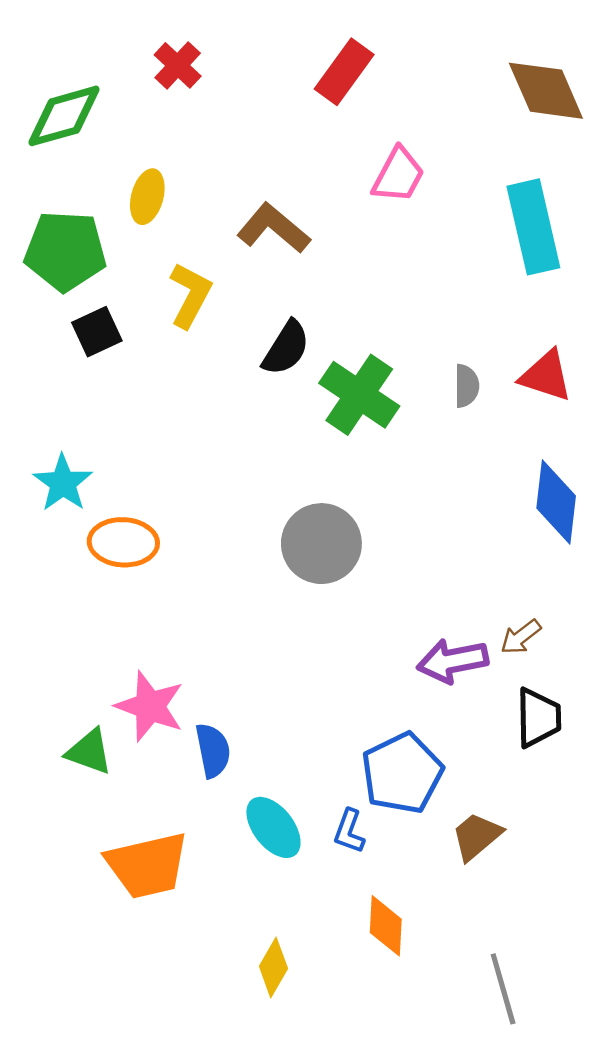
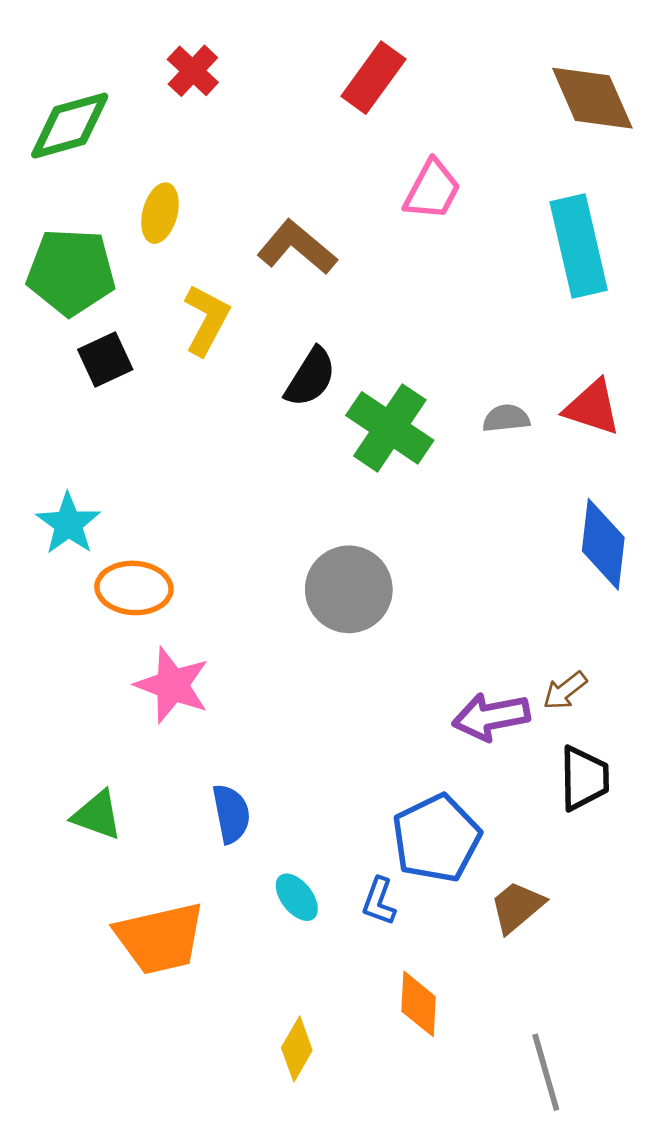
gray semicircle: (466, 386) -> (506, 418), turned -96
pink star: (150, 706) -> (172, 685), moved
cyan ellipse: (273, 827) -> (297, 897), size x0.7

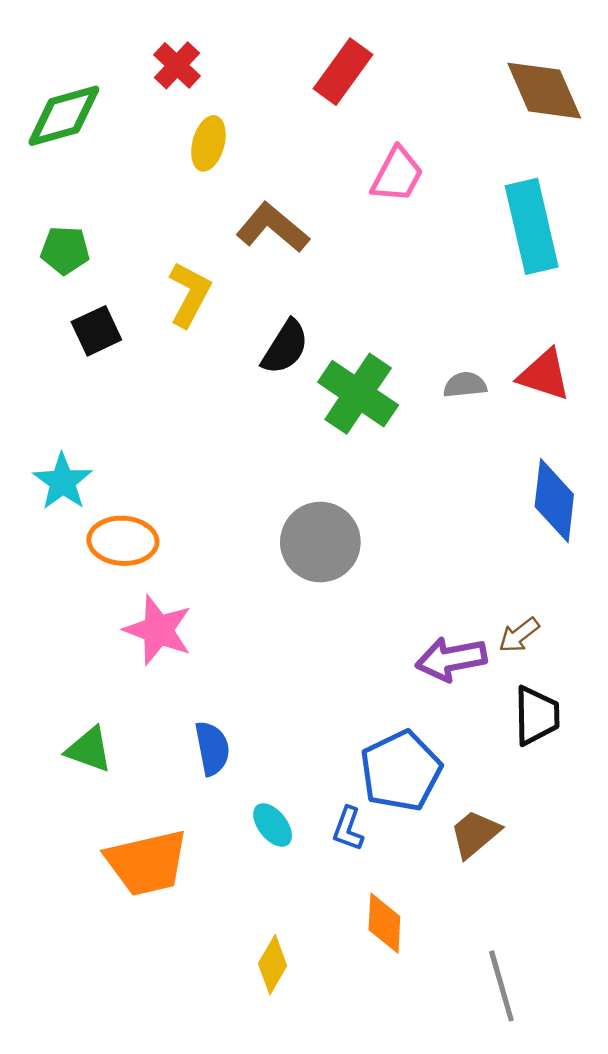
yellow ellipse: (160, 213) -> (208, 143), moved
green pentagon: (71, 272) -> (65, 250), size x0.6

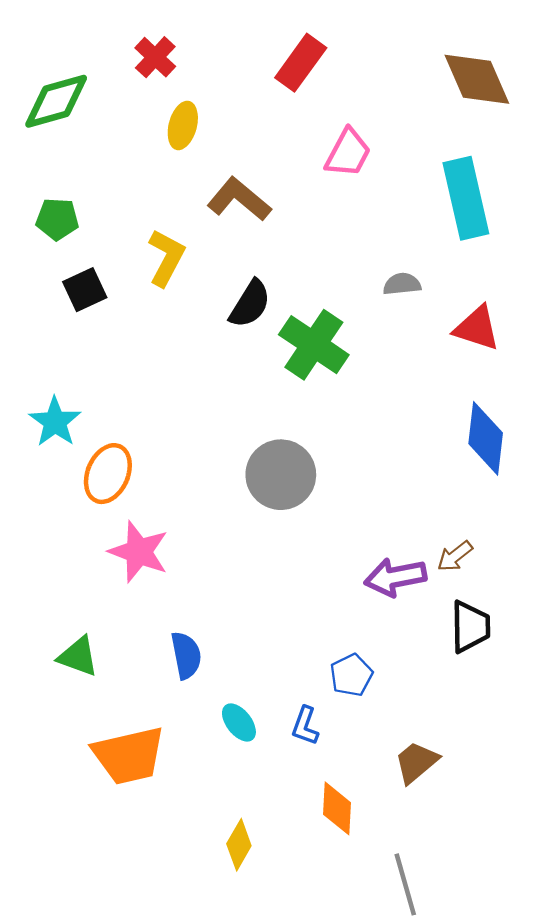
gray semicircle: (465, 385) -> (402, 284), moved
orange ellipse: (123, 541) -> (108, 474), turned -70
blue pentagon: (401, 771) -> (351, 675), size x0.6
brown trapezoid: (475, 834) -> (416, 762), moved
gray line: (501, 986) -> (405, 884), moved

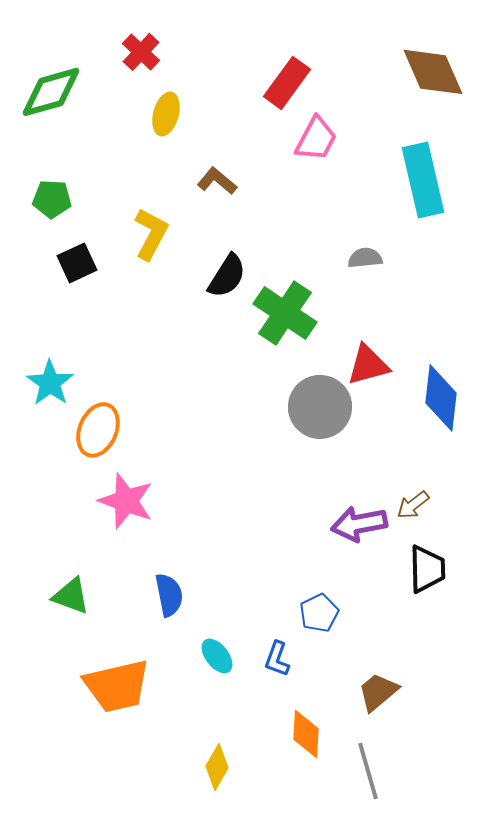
red rectangle: (301, 63) -> (287, 83), moved
brown L-shape: (239, 199) -> (217, 181), size x0.7
red triangle: (477, 328) -> (368, 365), moved, turned -33
gray circle: (281, 475) -> (320, 407), moved
gray line: (405, 884) -> (368, 771), moved

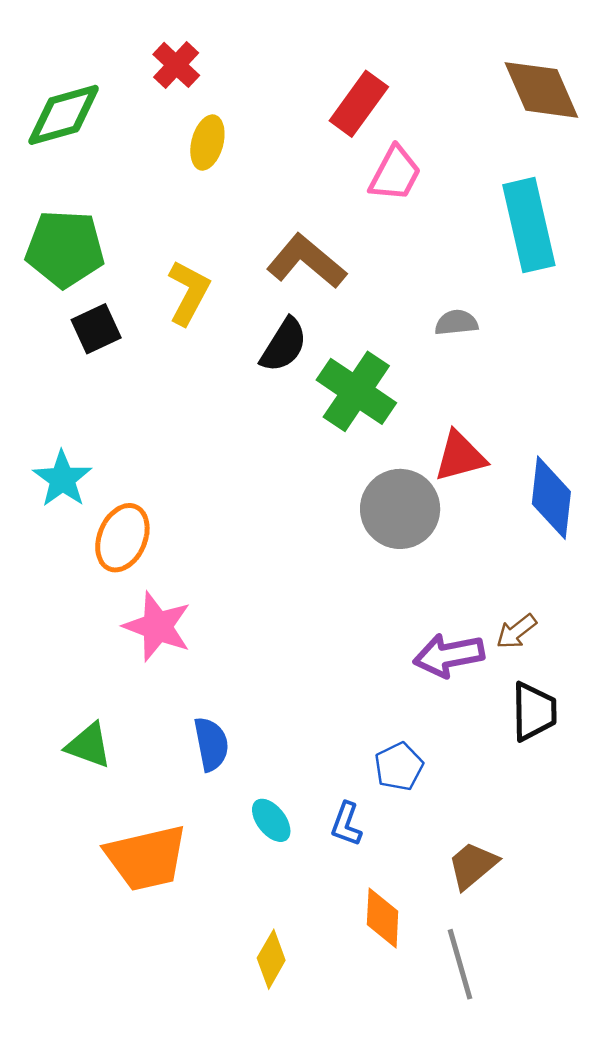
brown L-shape: (217, 181) -> (306, 261), moved, size x1.6
green pentagon: (52, 199) -> (65, 249), size x1.6

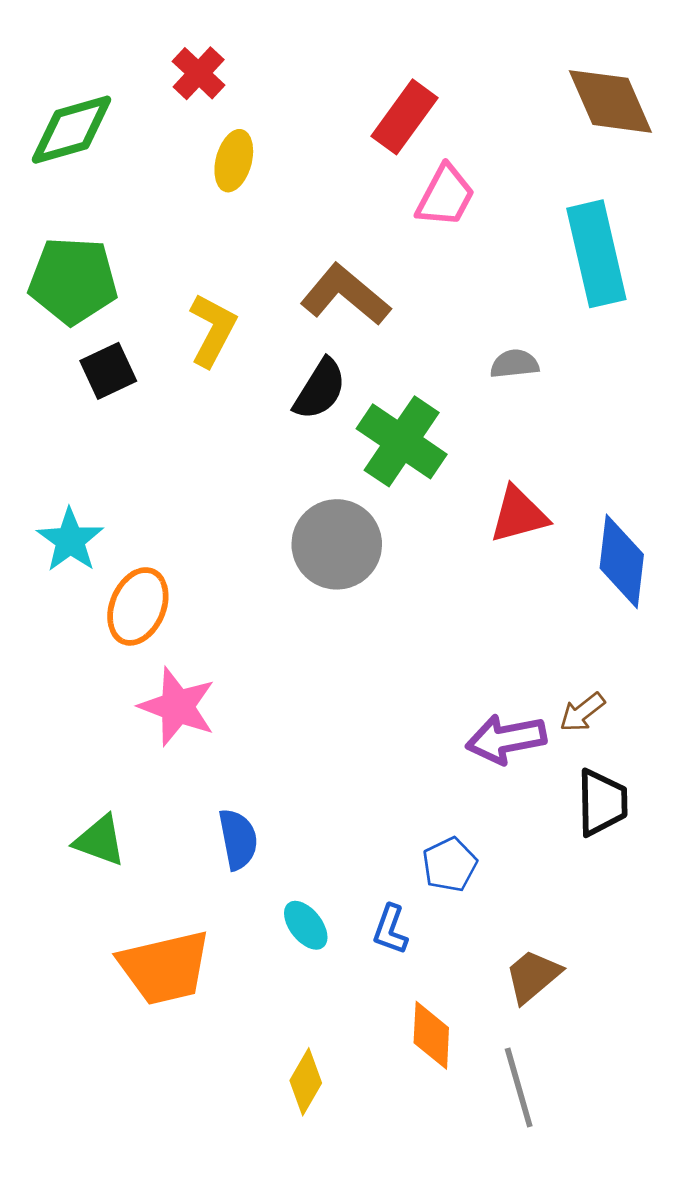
gray circle: (400, 509) -> (337, 544), moved

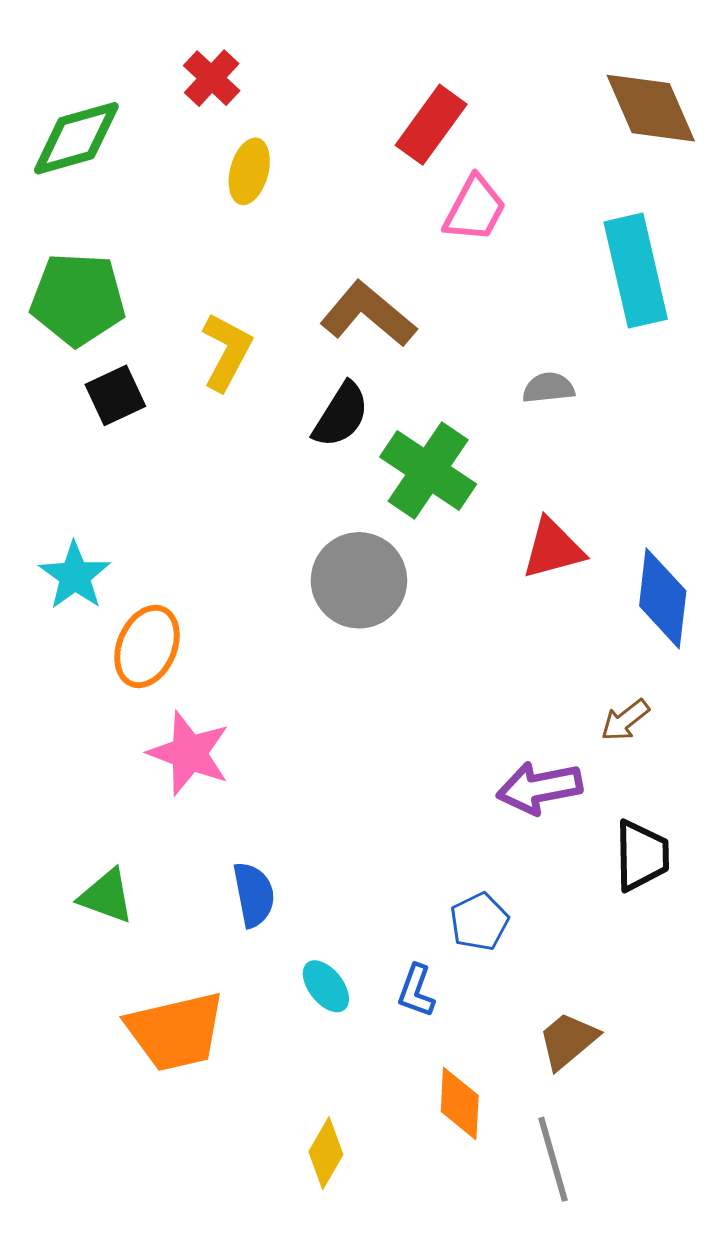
brown arrow: (582, 712) -> (625, 720), moved

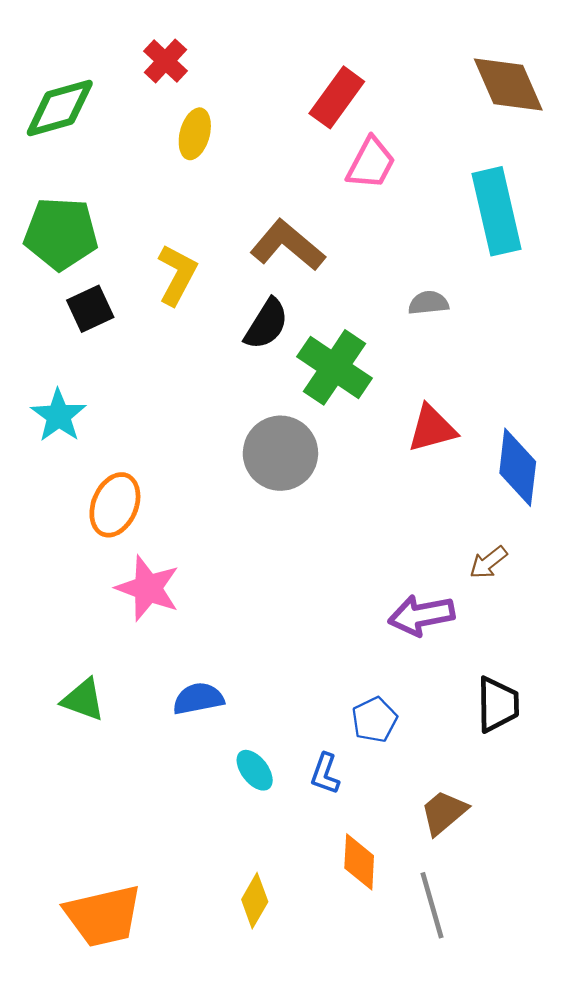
cyan star: (75, 576) -> (59, 416), moved
black trapezoid: (642, 855) -> (498, 704), moved
blue semicircle: (254, 895) -> (198, 699), turned -90
orange trapezoid: (176, 1031) -> (103, 916), moved

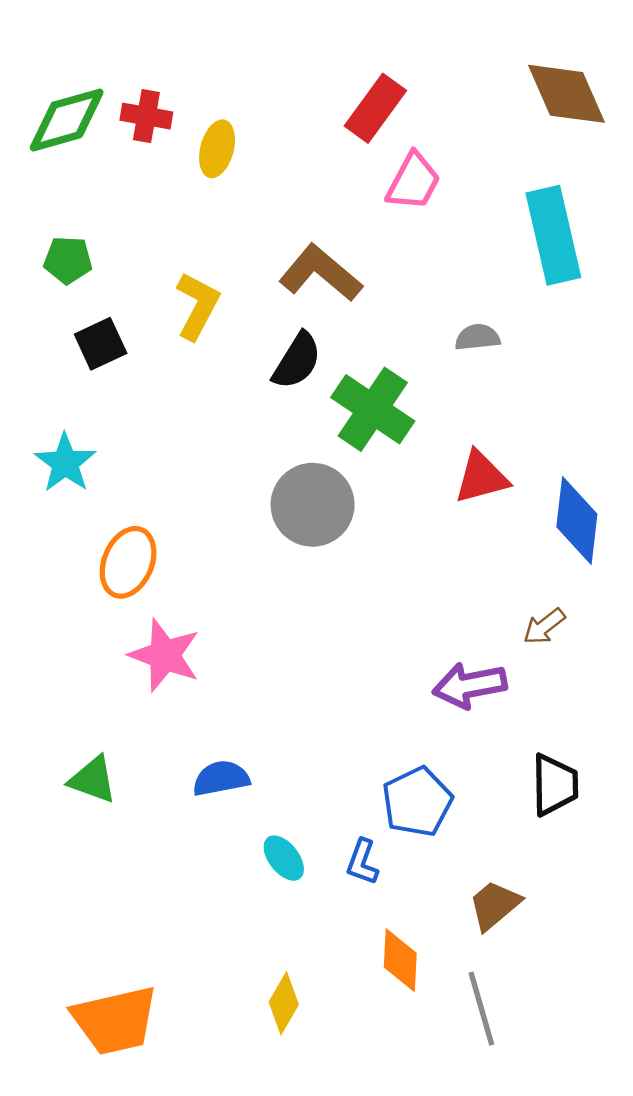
red cross: (165, 61) -> (146, 116), moved, turned -33
green pentagon: (61, 234) -> (68, 260), size x0.6
blue pentagon: (374, 720) -> (417, 802), size x1.4

